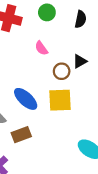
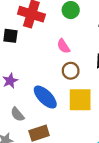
brown circle: (62, 71) -> (71, 71), moved

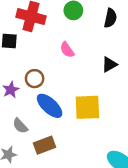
brown circle: (71, 71) -> (35, 79), moved

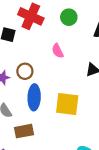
blue ellipse: (50, 106) -> (34, 97), turned 40

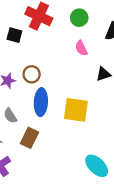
pink semicircle: (58, 51) -> (81, 48), moved
brown rectangle: (24, 131) -> (29, 138), turned -54

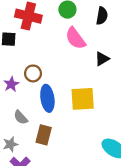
pink semicircle: (81, 48) -> (75, 38), size x1.5

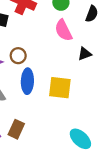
brown rectangle: (44, 135) -> (16, 129), moved

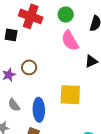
blue ellipse: (27, 81) -> (39, 110), moved

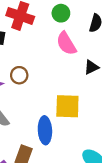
blue ellipse: (39, 110) -> (45, 130), moved

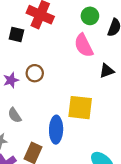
green circle: (61, 13) -> (90, 16), moved

